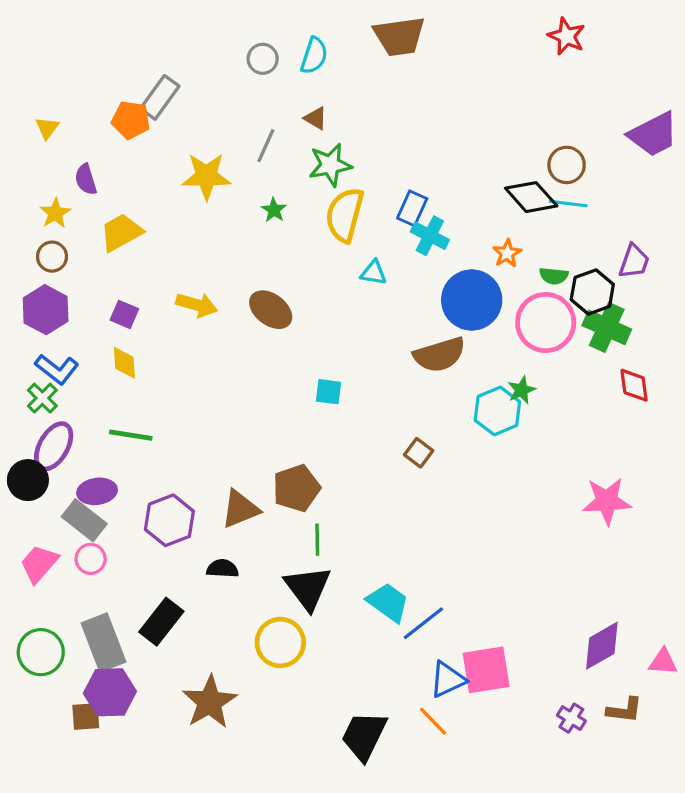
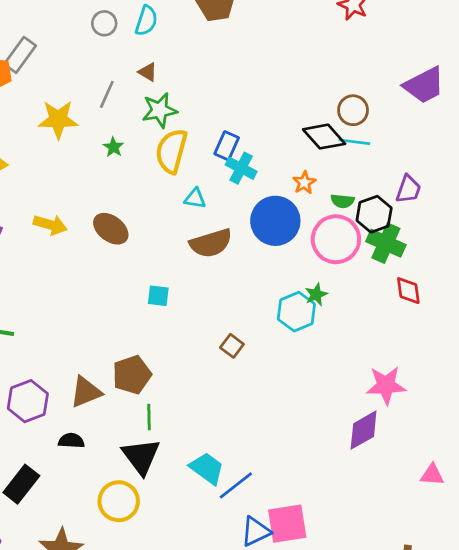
brown semicircle: (440, 355) -> (211, 243), moved
purple diamond: (602, 646) -> (364, 430), moved
pink triangle: (663, 662) -> (432, 475), moved

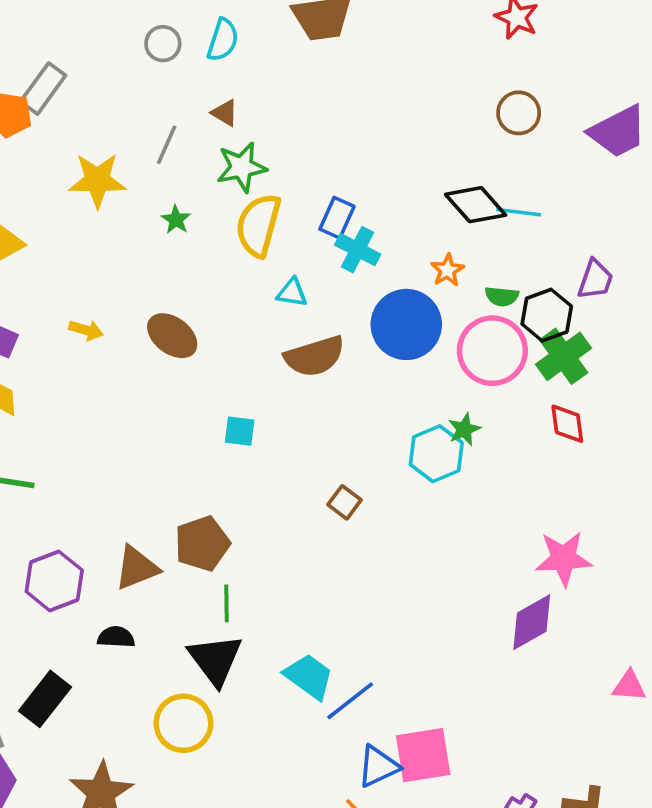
brown circle: (353, 110) -> (519, 113), moved
yellow arrow: (50, 225) -> (86, 330), size x0.7
green cross: (386, 243) -> (564, 356), turned 30
red diamond: (408, 291) -> (567, 424), moved

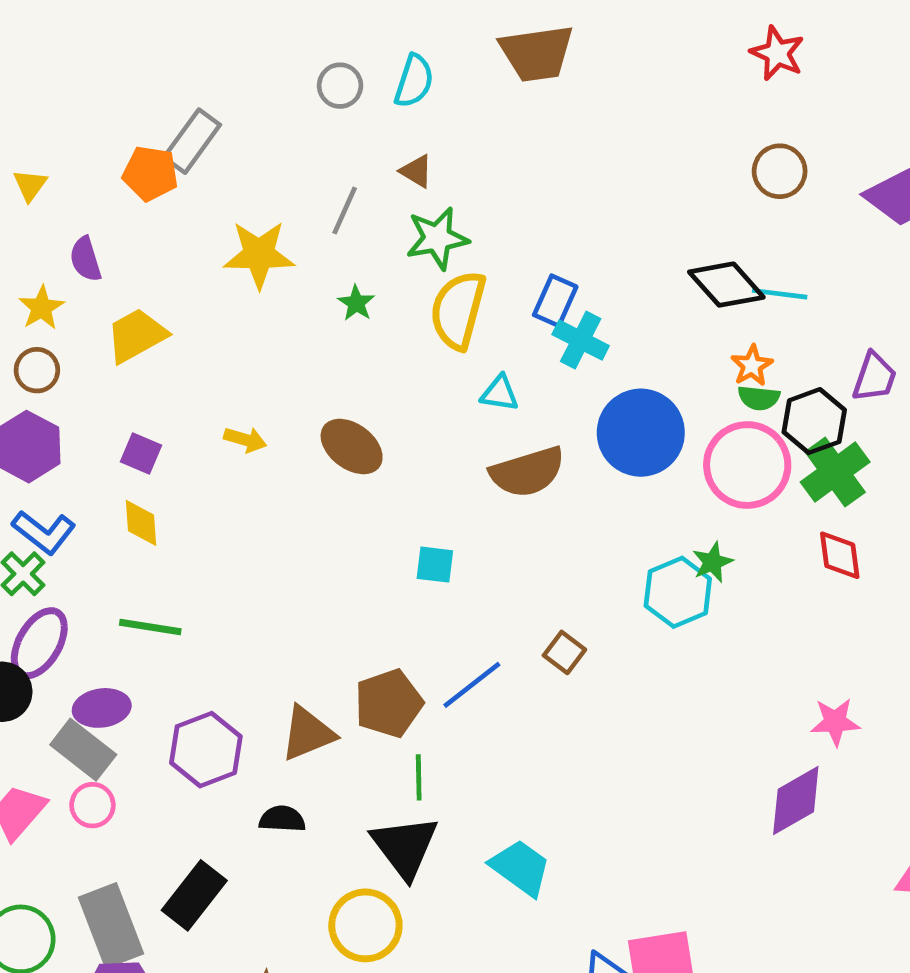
orange star: (447, 270) -> (752, 366), moved
pink star: (564, 559) -> (835, 722), size x0.7
blue line: (350, 701) -> (472, 685), moved

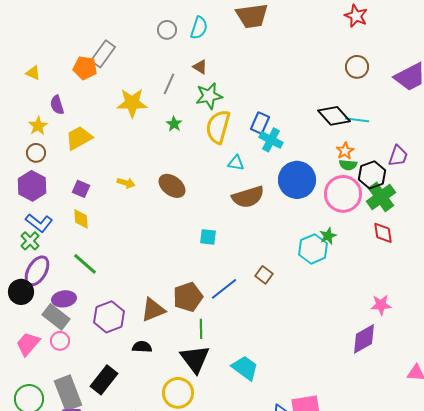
yellow triangle: (30, 185) -> (33, 73), turned -42
green line: (150, 627) -> (85, 264), turned 32

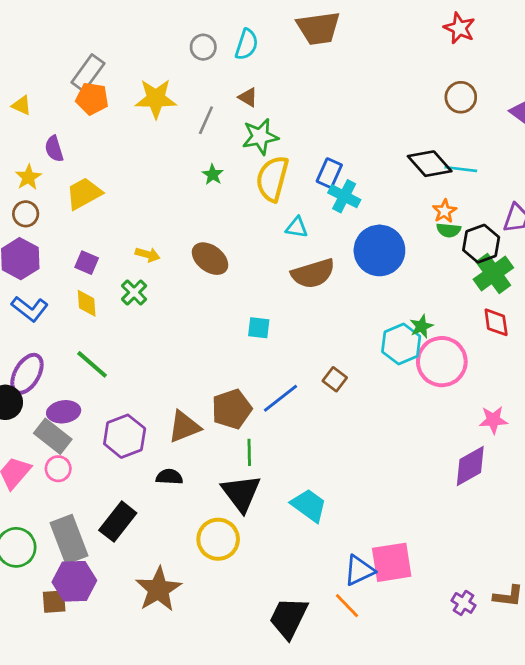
gray rectangle: (103, 54) -> (88, 73), moved
yellow star: (132, 103) -> (156, 99), moved
pink circle: (343, 194) -> (442, 362), moved
green cross: (30, 241) -> (134, 292), moved

